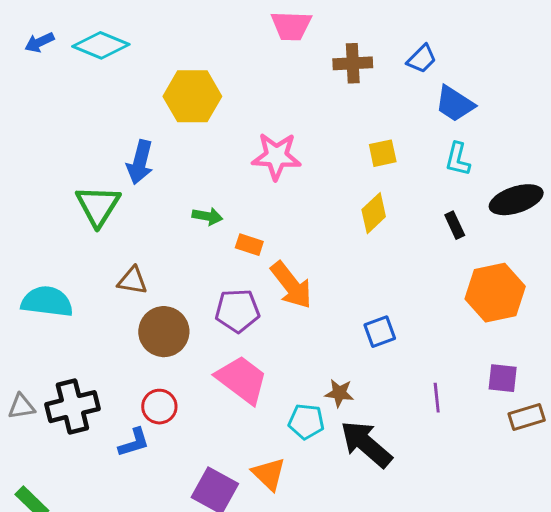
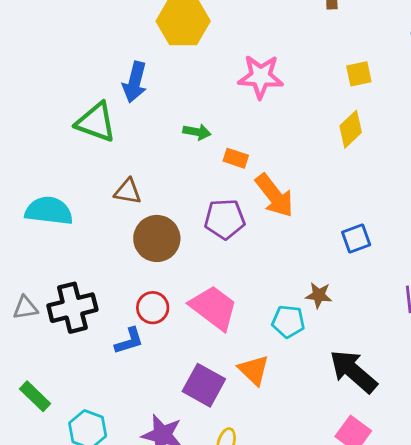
green triangle: (98, 206) -> (96, 122), turned -42
pink trapezoid: (242, 380) -> (214, 308), moved
black arrow: (366, 444) -> (353, 371), moved

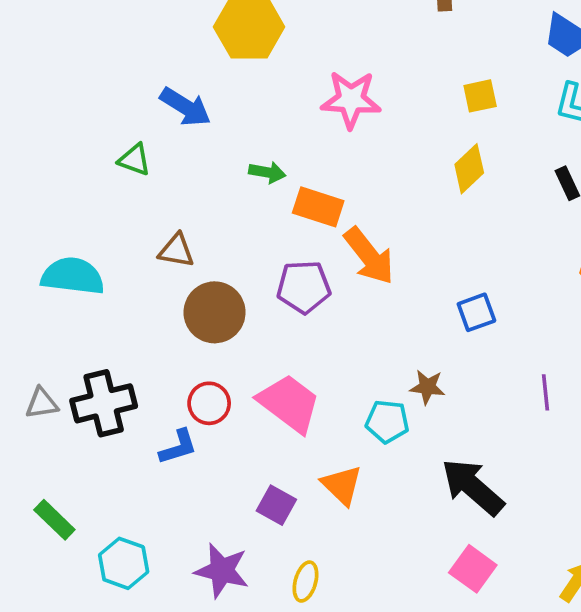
blue arrow: (135, 82) -> (185, 107), turned -72
green triangle: (96, 122) -> (135, 160), size x0.6
orange rectangle: (236, 158) -> (318, 207), size x1.5
purple square: (204, 385) -> (276, 505), size x0.7

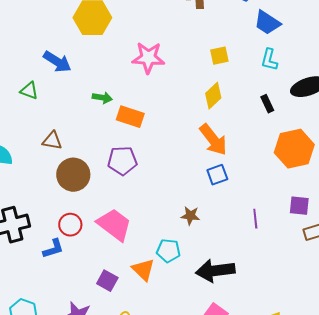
orange arrow: (369, 256) -> (213, 140), moved
cyan pentagon: (387, 421) -> (168, 251), moved
black arrow: (473, 487) -> (215, 271), turned -48

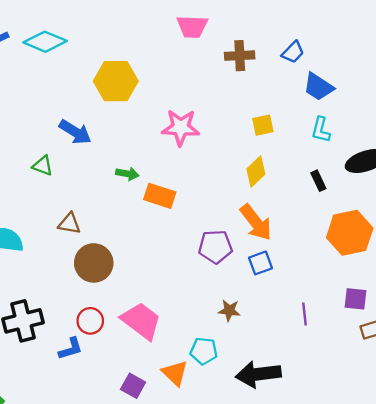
purple pentagon: (122, 161) -> (215, 247), moved

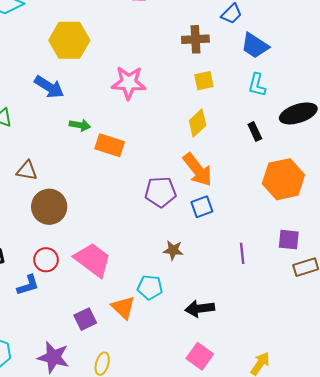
brown cross: (240, 56) -> (195, 39), moved
blue arrow: (75, 132) -> (49, 87), moved
black arrow: (258, 374) -> (200, 309), size x0.7
purple square: (133, 386) -> (85, 319), turned 35

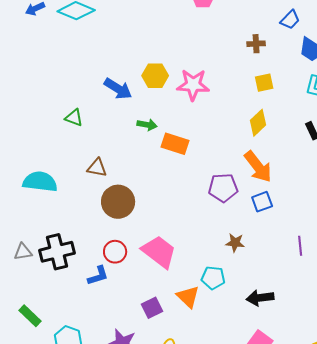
brown cross: (195, 39) -> (256, 44), size x0.7
yellow hexagon: (69, 40) -> (155, 76), moved, size x0.7

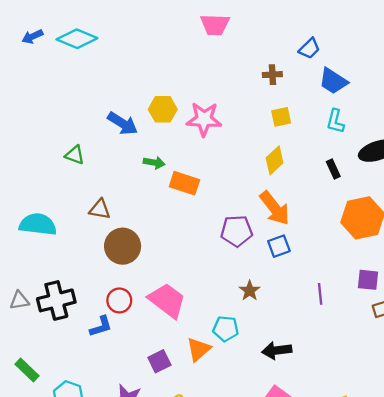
brown star: (235, 243) -> (250, 291), turned 30
orange triangle: (188, 297) -> (199, 349), turned 35

